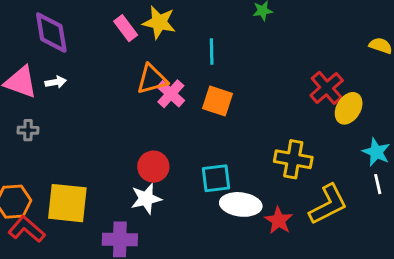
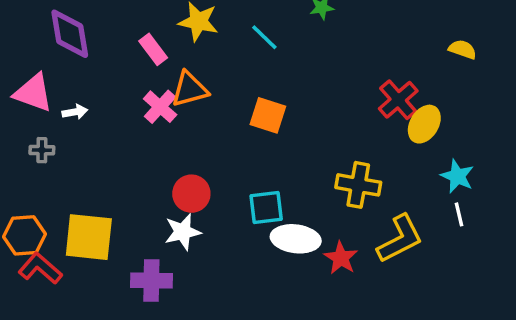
pink rectangle: (126, 28) -> (153, 49), moved
cyan line: (212, 51) -> (264, 37), moved, turned -45
white arrow: (56, 82) -> (75, 112), moved
pink cross: (171, 94) -> (160, 107), moved

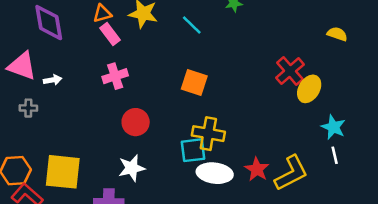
orange triangle: (190, 89) -> (102, 14), moved, size x0.7
pink cross: (160, 107) -> (115, 76), turned 30
yellow cross: (358, 185) -> (208, 134), moved
red circle: (191, 194) -> (136, 122), moved
red star: (341, 258) -> (257, 169), moved

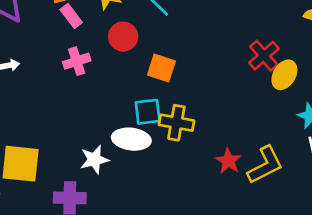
red circle: (136, 122) -> (123, 37), moved
cyan square: (193, 150) -> (148, 112), moved
white ellipse: (215, 173) -> (131, 139), moved

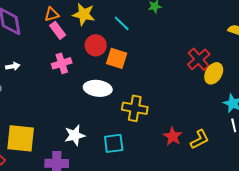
orange square: (161, 68) -> (117, 58), moved
cyan square: (148, 112) -> (114, 143), moved
white ellipse: (131, 139) -> (98, 88), moved
yellow L-shape: (265, 165) -> (200, 139), size x0.7

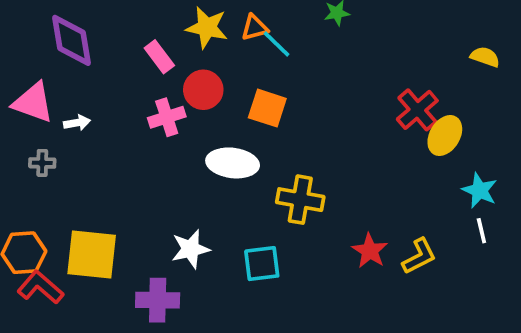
orange triangle: (52, 14) -> (254, 28), moved
red circle: (96, 45) -> (203, 90), moved

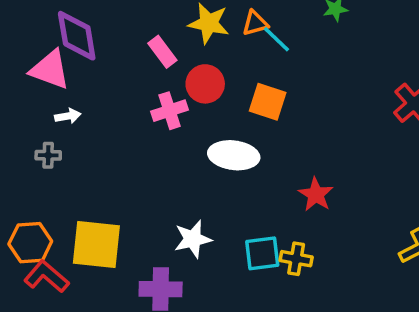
pink triangle: (33, 103) -> (50, 70), moved
white arrow: (77, 123) -> (68, 116), moved
yellow cross: (300, 200) -> (296, 259), moved, size x0.7
red star: (370, 251) -> (316, 194), moved

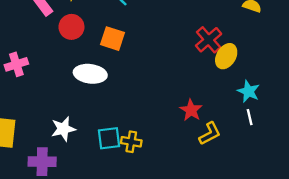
pink cross: (169, 111) -> (16, 64), moved
red star: (316, 194) -> (191, 110), moved

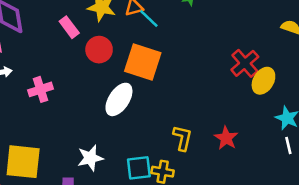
orange square: (112, 39) -> (143, 62), size x1.4
white ellipse: (90, 74) -> (119, 99), turned -64
yellow L-shape: (210, 134) -> (183, 138), moved, turned -50

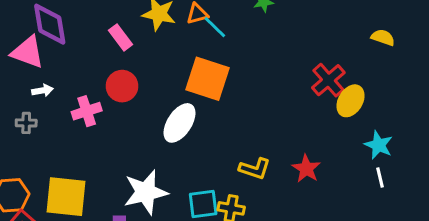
red circle: (99, 50) -> (122, 86), moved
yellow L-shape: (183, 138) -> (255, 169), turned 95
white star: (90, 158) -> (146, 192), size x1.4

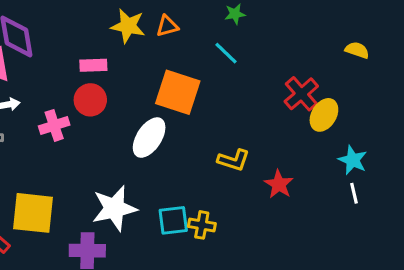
cyan line: (215, 27) -> (226, 53), moved
pink rectangle: (121, 37) -> (93, 65), moved, turned -55
yellow L-shape: (255, 169) -> (234, 160), moved

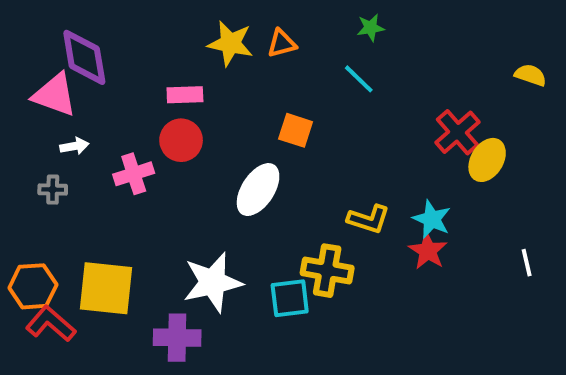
orange square: (178, 92) -> (296, 130), size x0.6
cyan star: (353, 160) -> (432, 219), moved
yellow cross: (202, 225) -> (327, 271), moved, size x1.4

